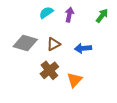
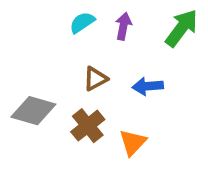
green arrow: (102, 16) -> (182, 28), size x1.5
gray diamond: (25, 43) -> (33, 111), moved

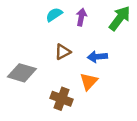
brown cross: (88, 126) -> (61, 99), moved, turned -30
orange triangle: (133, 142) -> (89, 81), moved

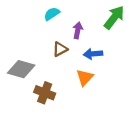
purple arrow: (81, 17) -> (78, 30), moved
brown cross: (61, 99) -> (45, 93), moved

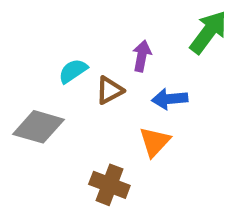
cyan semicircle: (52, 14) -> (73, 71), moved
brown cross: (45, 93) -> (109, 185), moved

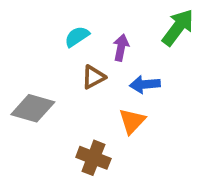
cyan semicircle: (73, 71) -> (77, 37), moved

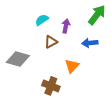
blue arrow: (145, 84) -> (90, 43), moved

